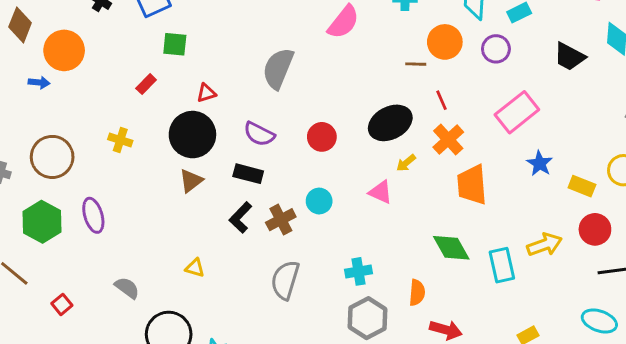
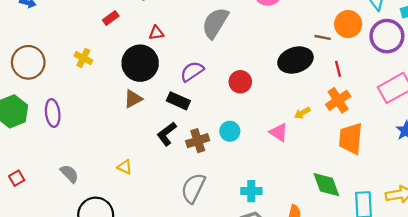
purple circle: (496, 49) -> (387, 36), size x1.5
black ellipse: (390, 123) -> (295, 60), moved
purple semicircle: (259, 134) -> (192, 71), turned 110

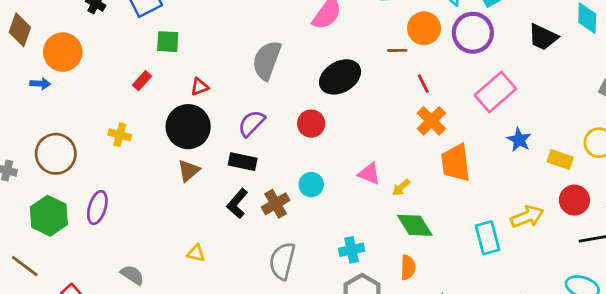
black ellipse: (295, 60) -> (340, 77), moved
purple ellipse: (53, 113) -> (97, 208), turned 36
yellow arrow: (302, 113) -> (401, 188), moved
green diamond: (326, 185) -> (415, 225), moved

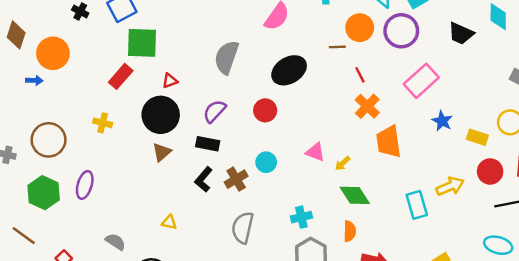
green square: (168, 42) -> (142, 43), size x1.6
red rectangle: (142, 81) -> (121, 76), size x1.5

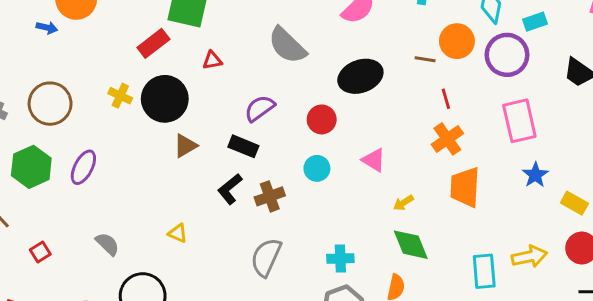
gray semicircle: (227, 57) -> (287, 45), turned -76
pink rectangle: (421, 81) -> (519, 121), turned -72
black circle: (161, 115) -> (165, 99), moved
pink triangle: (315, 152) -> (374, 160), moved
cyan circle: (266, 162) -> (317, 168), moved

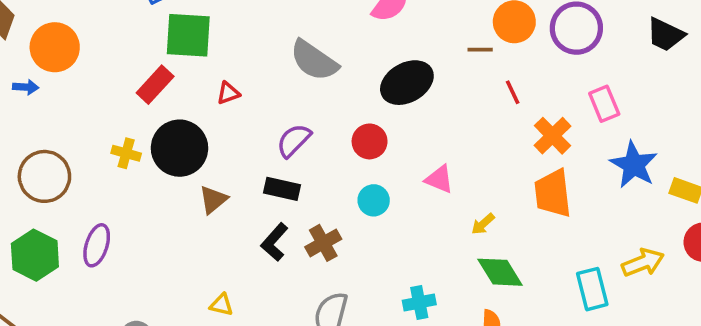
pink rectangle: (519, 121) -> (604, 104), size x0.7
orange cross: (447, 139) -> (553, 136), moved
blue star: (535, 175) -> (634, 165), size x1.5

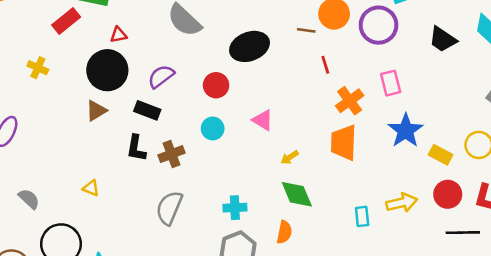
black circle: (179, 148) -> (107, 70), moved
black L-shape: (275, 242) -> (136, 148), turned -40
cyan rectangle: (592, 289) -> (362, 216), size x0.7

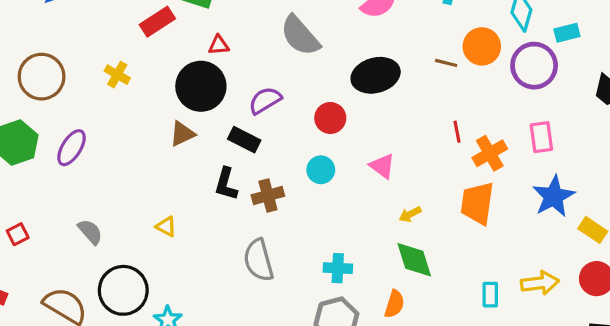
red line: (325, 65) -> (457, 132), moved
gray semicircle: (169, 208) -> (259, 260), turned -44

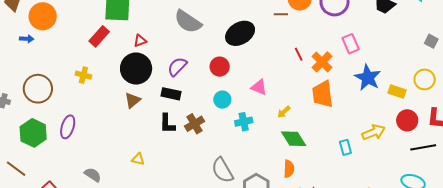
gray semicircle: (259, 260) -> (222, 170), moved
cyan cross: (338, 268) -> (244, 122), moved

